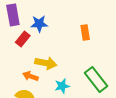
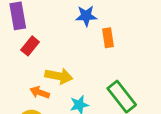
blue star: (39, 24) -> (86, 16), moved

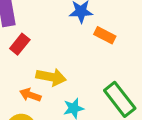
orange rectangle: (108, 38) -> (105, 35), turned -54

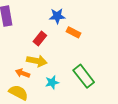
red rectangle: (20, 44) -> (40, 39), moved

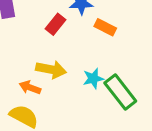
red rectangle: (40, 39) -> (56, 24), moved
cyan star: (52, 82) -> (93, 78), moved

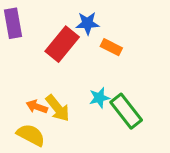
red rectangle: (56, 24) -> (62, 44), size x1.6
yellow arrow: (51, 69) -> (58, 108), moved, turned 40

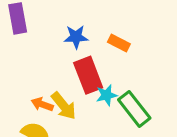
blue star: (87, 23) -> (76, 37), moved
red rectangle: (62, 44) -> (88, 75), moved, turned -60

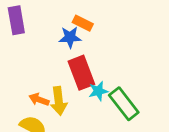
orange rectangle: (119, 43) -> (83, 23), moved
yellow arrow: (64, 106) -> (59, 101), turned 32

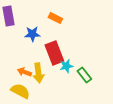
blue star: (70, 37) -> (32, 34), moved
green rectangle: (124, 104) -> (84, 75), size x0.7

